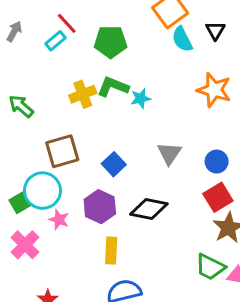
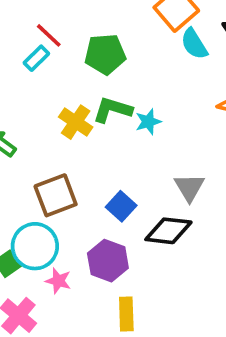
yellow cross: (83, 94) -> (76, 122), turned -30
black diamond: (149, 209) -> (168, 231), moved

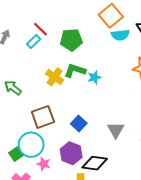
cyan semicircle: (194, 44) -> (120, 35), turned -66
gray triangle: (189, 187) -> (116, 130), moved
black diamond: (168, 231) -> (95, 163), moved

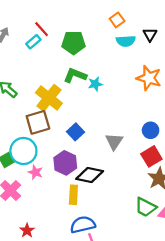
orange square: (111, 16) -> (117, 20), size x0.6
yellow cross: (55, 77) -> (49, 98), moved, size x1.4

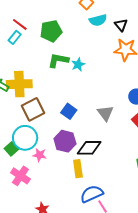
black triangle: (150, 35) -> (121, 25), moved
yellow cross: (49, 98) -> (19, 84), moved, turned -30

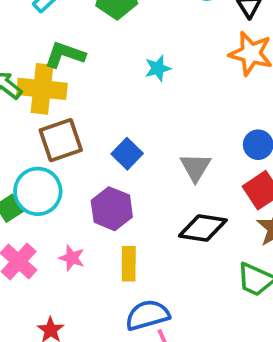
green L-shape: (58, 60) -> (65, 55), moved
black diamond: (89, 148) -> (203, 228), moved
pink star: (40, 155) -> (72, 258), moved

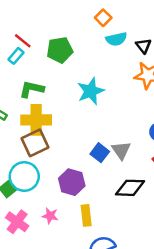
cyan star: (158, 68) -> (91, 91), size x1.6
yellow cross: (42, 89) -> (36, 120), moved
blue square: (127, 154) -> (100, 153), moved

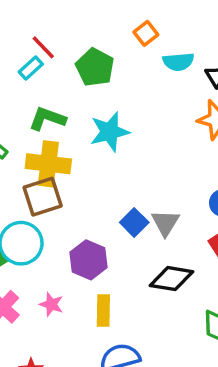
orange square: (103, 18) -> (146, 33), moved
green pentagon: (60, 50) -> (95, 67), turned 30
cyan star: (91, 91) -> (110, 132), moved

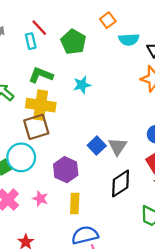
cyan rectangle: (31, 68) -> (31, 41), turned -63
cyan star: (110, 132) -> (82, 85), size x0.7
black diamond: (171, 279) -> (121, 184), turned -44

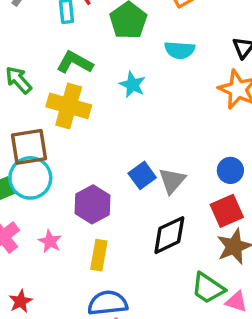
cyan semicircle: (129, 40) -> (180, 50), moved
cyan star: (82, 85) -> (132, 85), turned 30
brown square: (36, 127) -> (29, 147), moved

